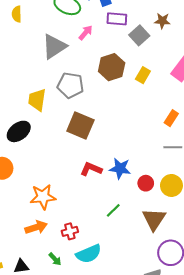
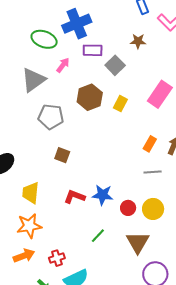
brown star: (162, 21) -> (138, 41), moved
yellow trapezoid: (37, 100) -> (31, 193), moved
brown square: (80, 126) -> (62, 155), size x0.6

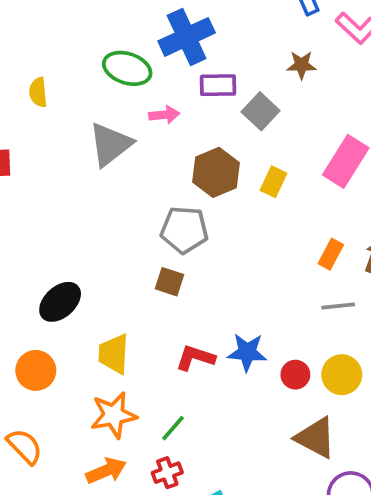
pink arrow: (63, 65) -> (164, 115), turned 49
gray pentagon: (51, 117) -> (184, 230), moved
green line: (98, 236) -> (173, 428), moved
brown triangle: (138, 242) -> (316, 438), turned -30

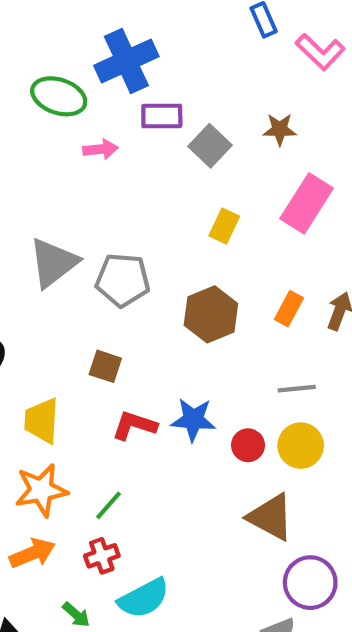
brown star: (301, 65) -> (280, 129), moved
gray triangle: (110, 144) -> (53, 263), moved
brown hexagon: (216, 172) -> (211, 314), moved
brown square: (169, 282) -> (105, 366), moved
gray line: (338, 306) -> (297, 389), moved

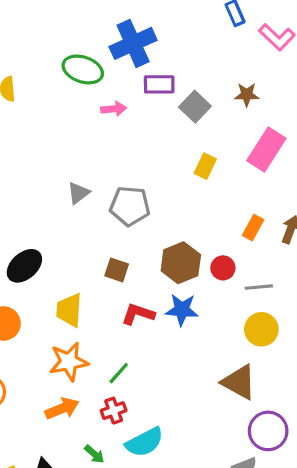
gray triangle: (53, 263) -> (78, 193), size x0.6
brown hexagon: (211, 314) -> (181, 263), moved
red circle: (248, 445) -> (223, 268), moved

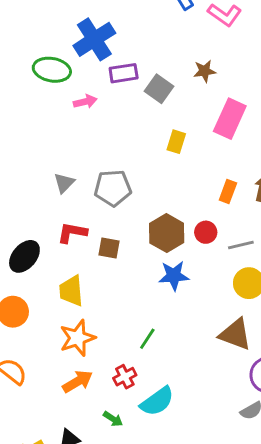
red L-shape: (138, 314) -> (72, 233), moved
green line: (119, 373) -> (147, 339), moved

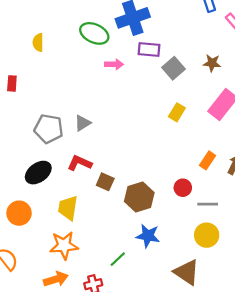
gray pentagon: (113, 188) -> (49, 129), moved
brown hexagon: (167, 233) -> (139, 197), moved
blue star: (174, 276) -> (148, 236), moved

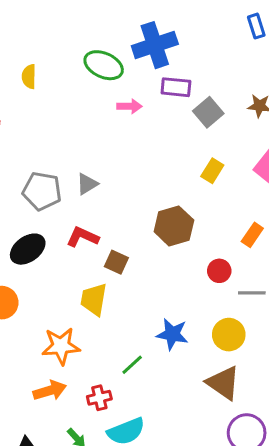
brown hexagon: (139, 197) -> (174, 226), moved
yellow trapezoid: (68, 208) -> (94, 299), moved
yellow circle: (207, 235) -> (229, 335), moved

